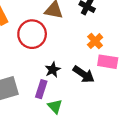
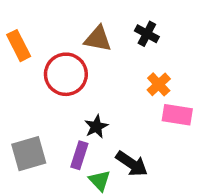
black arrow: (84, 74) -> (132, 164), moved

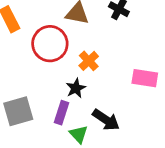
orange cross: (159, 84) -> (89, 61), moved

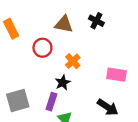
red circle: (50, 44) -> (42, 48), size x0.7
black arrow: (106, 120) -> (108, 107), moved

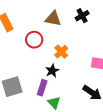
black cross: (96, 21) -> (82, 16), turned 32

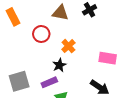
purple rectangle: (42, 88) -> (49, 82), turned 49

